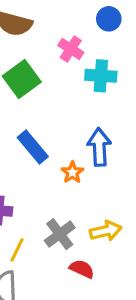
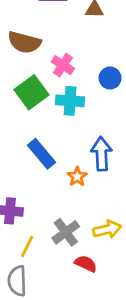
blue circle: (109, 19) -> (110, 78), moved
pink cross: (71, 49) -> (63, 65), moved
cyan cross: (101, 76) -> (70, 101), moved

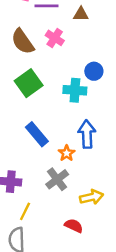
brown semicircle: (24, 42) -> (23, 42), turned 40
pink cross: (63, 65) -> (55, 38), moved
cyan cross: (70, 101) -> (75, 90), moved
gray cross: (66, 232) -> (57, 179), moved

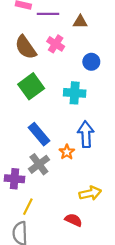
blue circle: (94, 71) -> (91, 62), moved
gray cross: (57, 179) -> (39, 164), moved

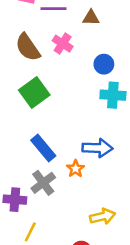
cyan cross: (75, 93) -> (113, 95), moved
blue arrow: (86, 134) -> (97, 148), turned 95

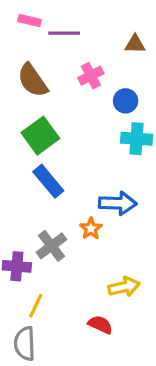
brown triangle: (91, 18) -> (135, 44), moved
pink cross: (63, 44) -> (91, 76), moved, turned 30
blue rectangle: (43, 148) -> (48, 181), moved

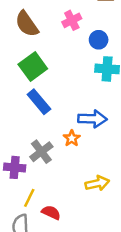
red semicircle: (100, 325) -> (51, 212), moved

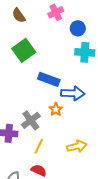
brown semicircle: (27, 24) -> (19, 15), size x0.7
blue rectangle: (39, 102) -> (49, 79), moved, turned -30
yellow line: (29, 198) -> (39, 146), moved

